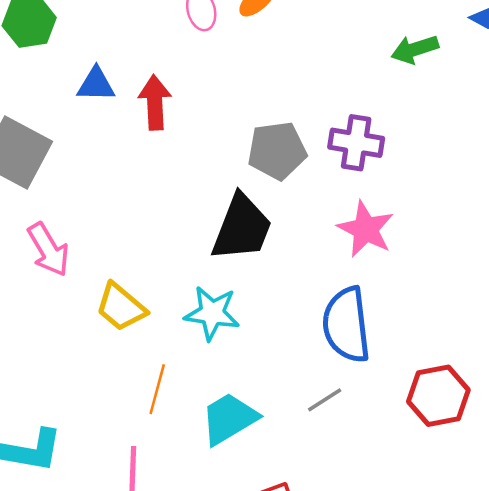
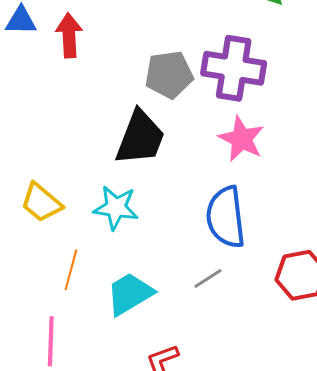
purple cross: (356, 143) -> (234, 68), size x1.4

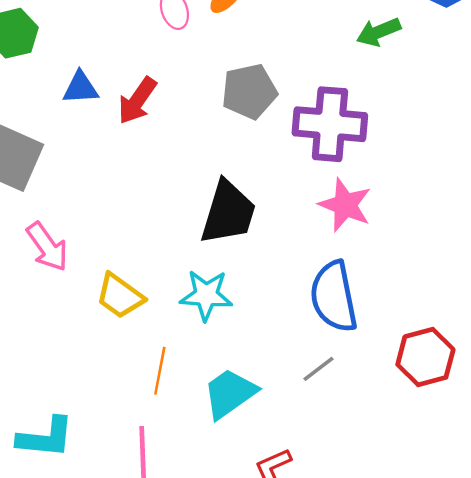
red arrow: (69, 35) -> (137, 101), turned -138
gray pentagon: (169, 75) -> (249, 91), moved

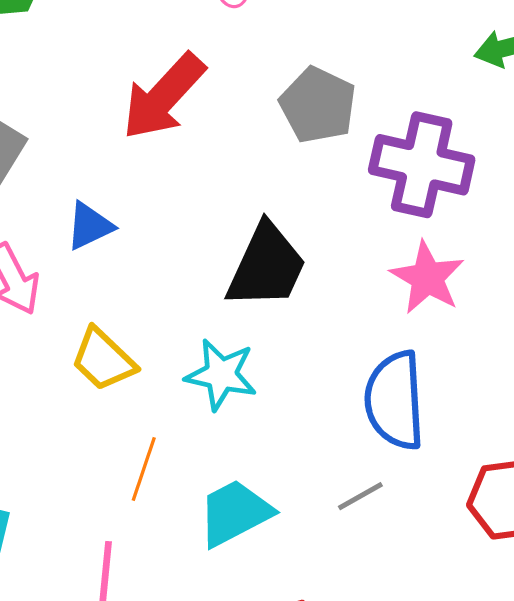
blue triangle: (80, 88) -> (90, 226), moved, turned -30
gray pentagon: (249, 91) -> (318, 105), turned 30
red arrow: (137, 101) -> (163, 97), size x1.4

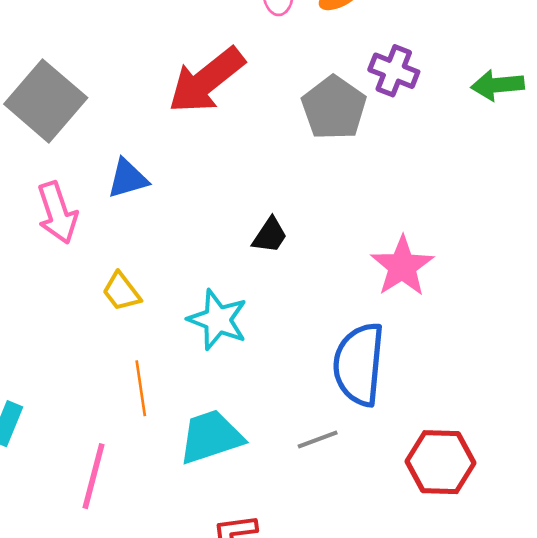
purple cross: (422, 165) -> (394, 71), moved, size x0.6
black trapezoid: (266, 266) -> (270, 235), size x0.5
yellow trapezoid: (103, 360) -> (121, 292), size x0.7
orange line: (144, 469) -> (141, 388), turned -36

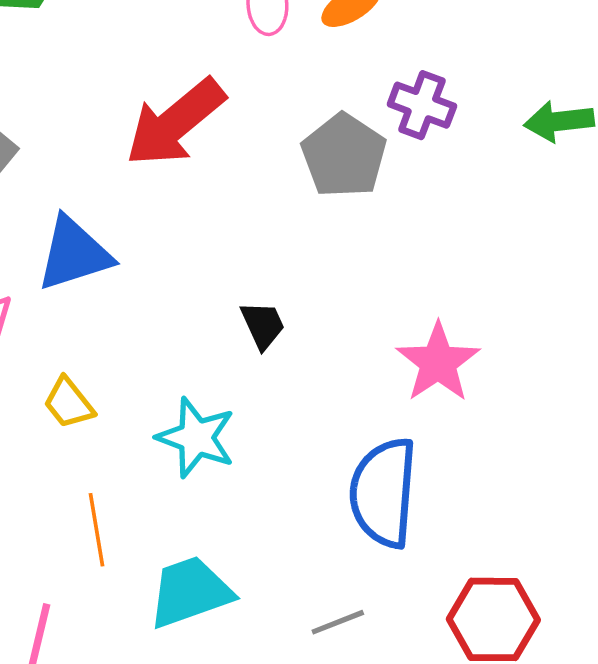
blue triangle: (128, 179) -> (74, 254), size x1.4
black trapezoid: (270, 235) -> (263, 325), turned -57
gray line: (318, 439) -> (338, 622), moved

